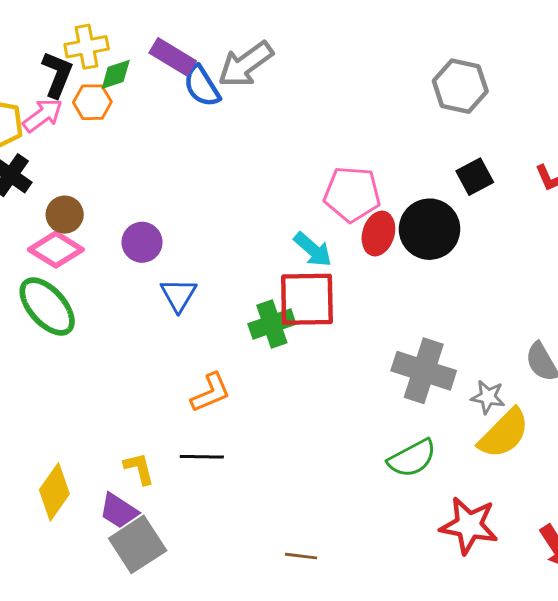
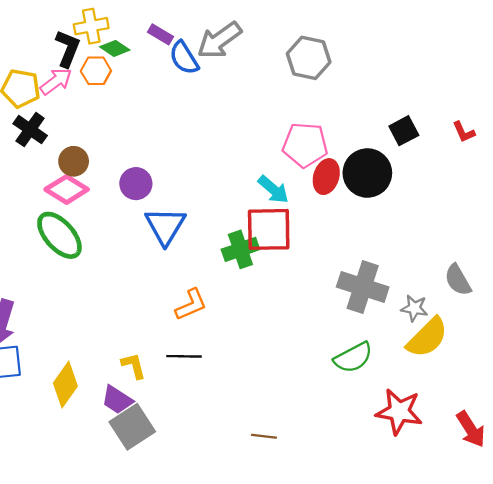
purple rectangle: (173, 57) -> (161, 34), size x0.7
green diamond: (116, 74) -> (115, 48), turned 52
gray hexagon: (460, 86) -> (309, 58), moved
blue triangle: (178, 295) -> (165, 226), size x1.4

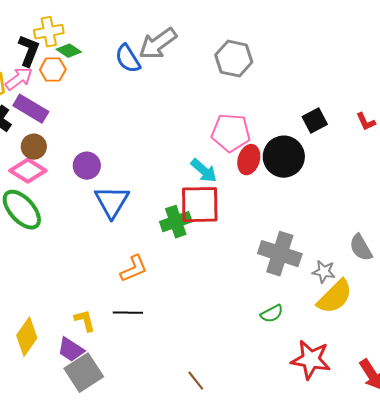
purple rectangle: (161, 34) -> (31, 109), moved, size x1.6
green semicircle: (353, 358) -> (272, 314), size x0.7
brown line: (264, 436) -> (196, 381), turned 45

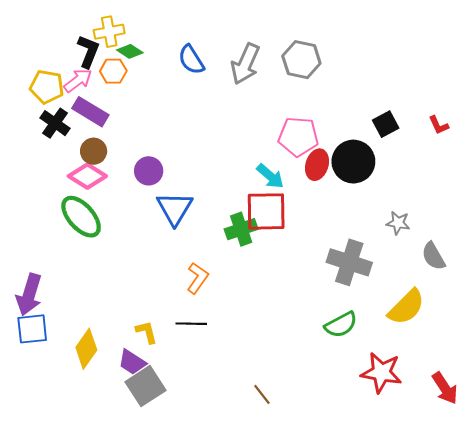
gray arrow: (158, 44) -> (245, 64), moved, turned -30
orange L-shape: (134, 269) -> (197, 278), turned -32
gray star: (324, 272) -> (398, 223), moved
green semicircle: (272, 314) -> (341, 325), size x1.4

